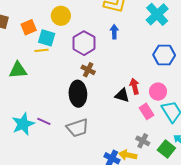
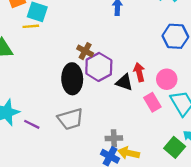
purple hexagon: (84, 43) -> (99, 67), moved
purple line: (44, 121) -> (32, 124), moved
gray cross: (143, 141) -> (114, 138), moved, turned -32

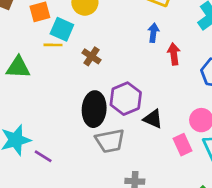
brown cross: (85, 51) -> (91, 56), moved
red arrow: (139, 72) -> (174, 54), moved
gray trapezoid: (70, 119) -> (110, 141), moved

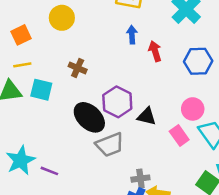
cyan square: (62, 29) -> (41, 90), moved
yellow line: (53, 45) -> (22, 65), moved
black ellipse: (94, 109) -> (89, 117), turned -40

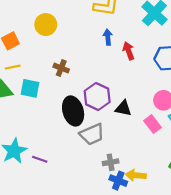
black ellipse: (89, 117) -> (73, 111), turned 32
gray cross: (140, 179) -> (111, 162), moved

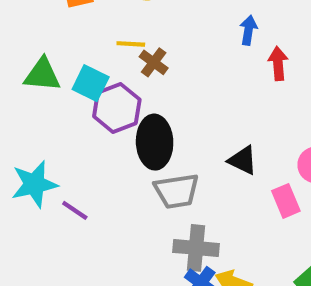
yellow line: (13, 67) -> (131, 44), moved
purple hexagon: (97, 97) -> (117, 108), moved
gray cross: (111, 162) -> (196, 248), size x1.5

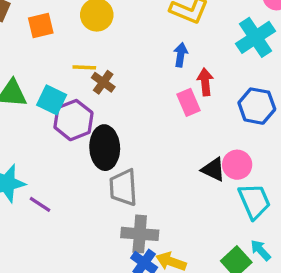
black triangle: (243, 160) -> (213, 170), moved
gray trapezoid: (177, 191) -> (123, 188), turned 96
pink rectangle: (286, 201) -> (189, 102), moved

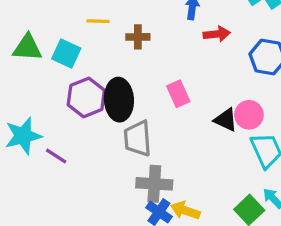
brown cross: (103, 82) -> (138, 37), moved, turned -35
red arrow: (205, 82) -> (217, 34), turned 90
pink rectangle: (189, 102) -> (178, 94), moved
purple hexagon: (73, 120) -> (86, 97), moved

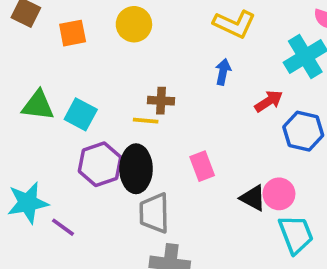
yellow line: (98, 21) -> (146, 121), moved
red arrow: (217, 34) -> (269, 101), moved, turned -30

